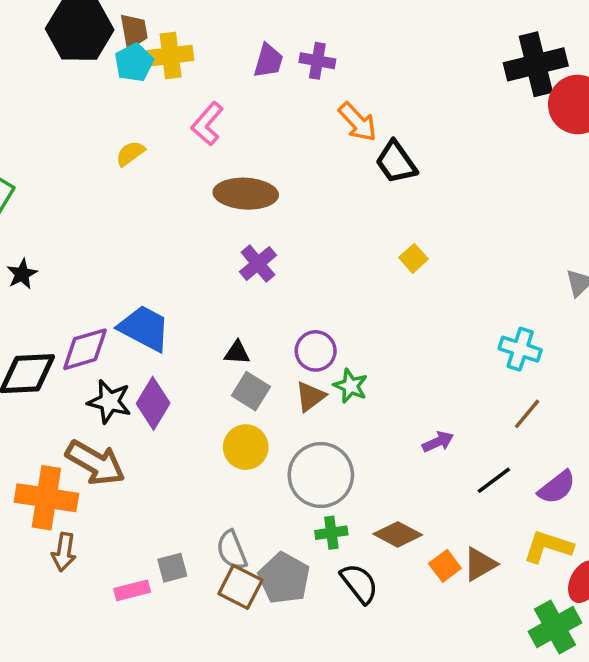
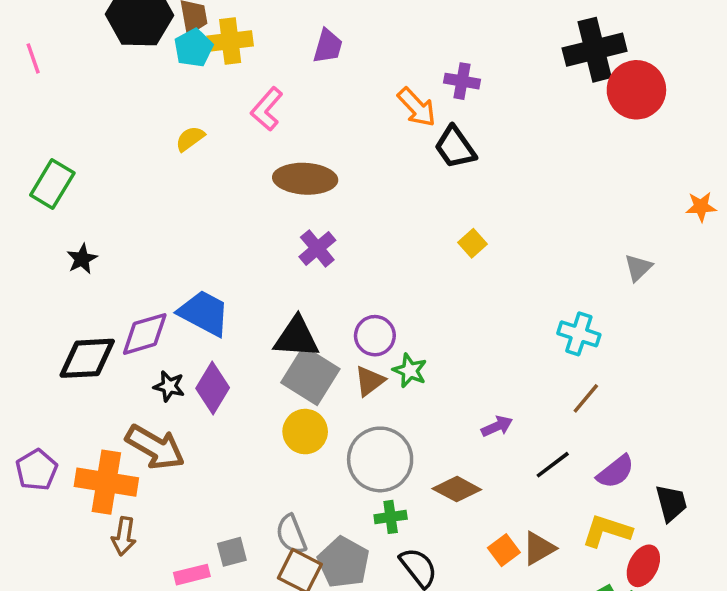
purple cross: (317, 61) -> (462, 81), moved
black triangle: (237, 353) -> (296, 337), size x1.8
gray square: (251, 391) -> (310, 376), size x1.5
black star: (109, 402) -> (169, 386), size x0.7
brown diamond: (398, 534) -> (457, 489), moved

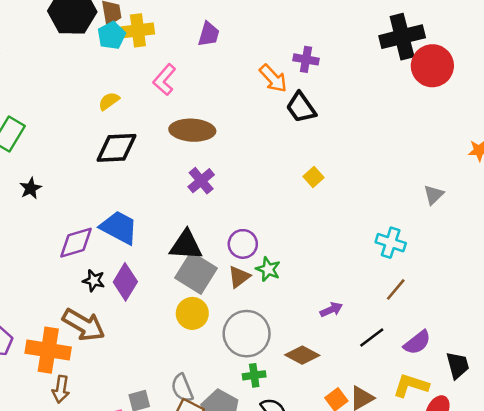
black diamond: (87, 358) -> (116, 148), moved

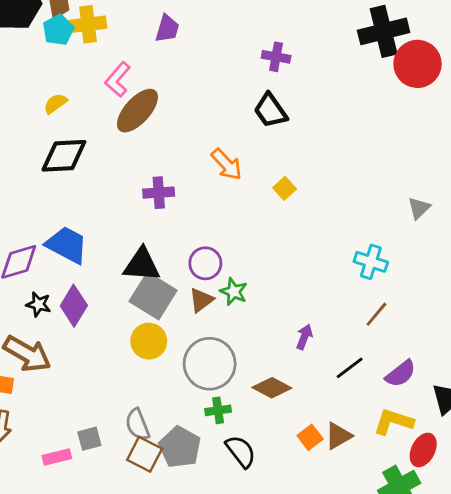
orange arrow: (273, 78) -> (227, 164), moved
brown ellipse: (192, 130) -> (137, 111), moved, turned -51
purple cross: (201, 181) -> (159, 193), turned 36
purple arrow: (331, 310) -> (304, 337), turned -45

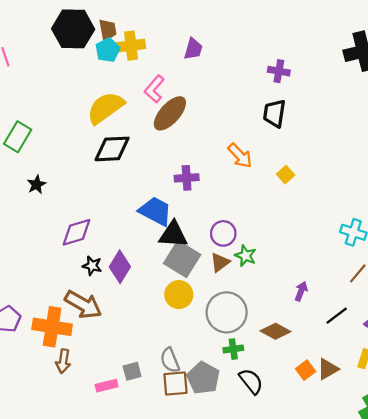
yellow semicircle: (55, 103) -> (105, 108), size x2.0
black trapezoid: (270, 111) -> (274, 113), turned 44
blue trapezoid: (67, 245) -> (155, 211), moved
brown square: (145, 454) -> (175, 383), turned -32

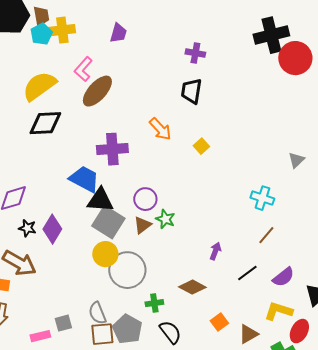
purple cross: (187, 178) -> (112, 149), size x1.4
gray circle: (227, 312) -> (127, 270), moved
brown triangle: (328, 369) -> (248, 334), moved

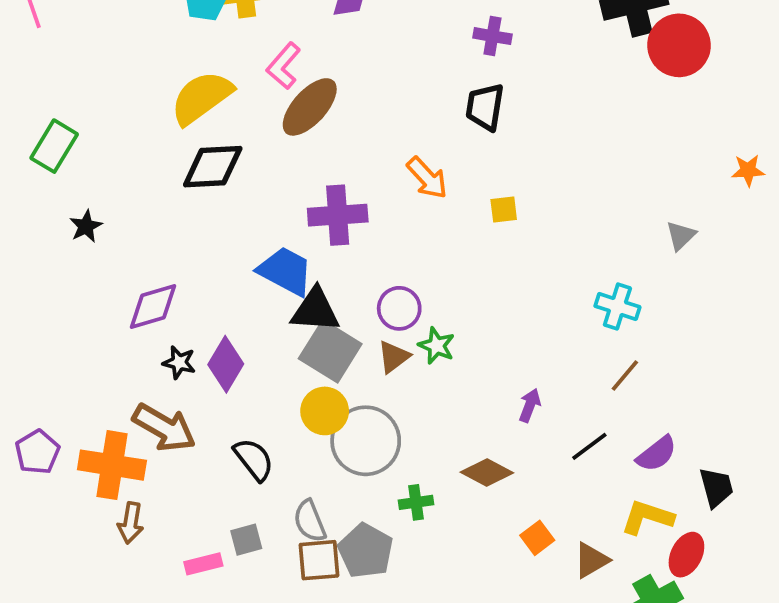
yellow square: (201, 146) -> (504, 210), turned 35
black semicircle: (170, 332) -> (254, 459), moved

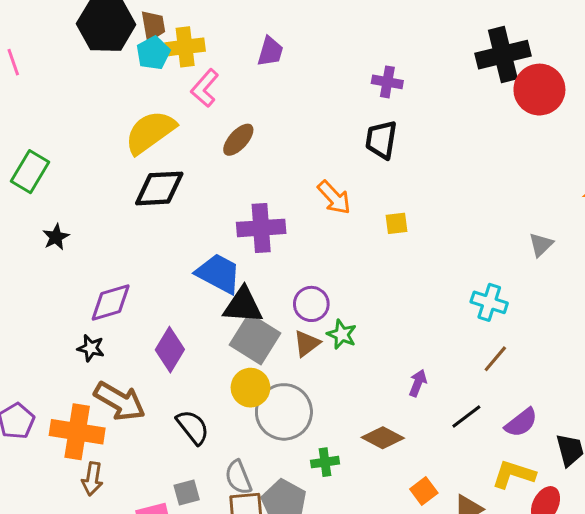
pink L-shape: (284, 66) -> (205, 88), moved
brown ellipse: (310, 107) -> (238, 140), size x0.7
black star: (179, 362) -> (91, 348), moved

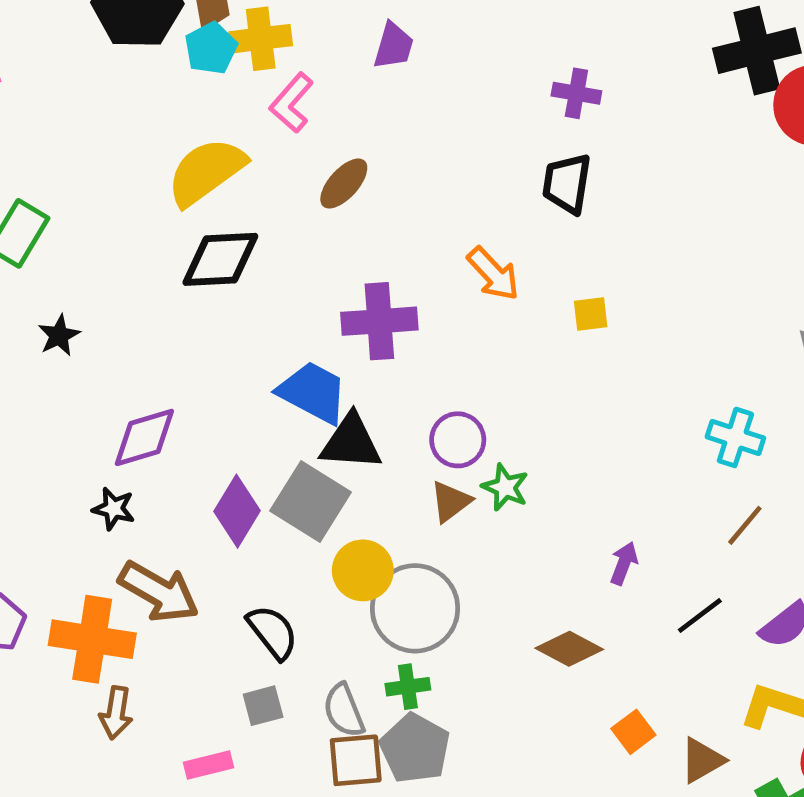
gray square: (255, 339) -> (311, 502), moved
green cross: (325, 462) -> (408, 687), moved
gray square: (187, 493) -> (263, 706), moved

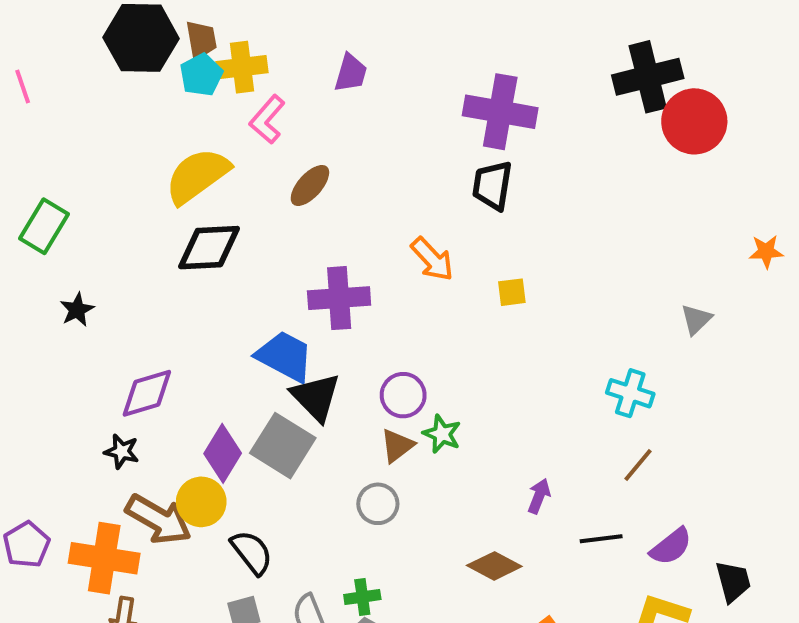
purple cross: (576, 93) -> (500, 112), size x1.8
black triangle: (351, 442) -> (316, 397), turned 42
yellow circle: (363, 570) -> (201, 502), moved
gray circle: (415, 608) -> (378, 504), moved, size x0.6
black line: (700, 615) -> (601, 539), turned 30

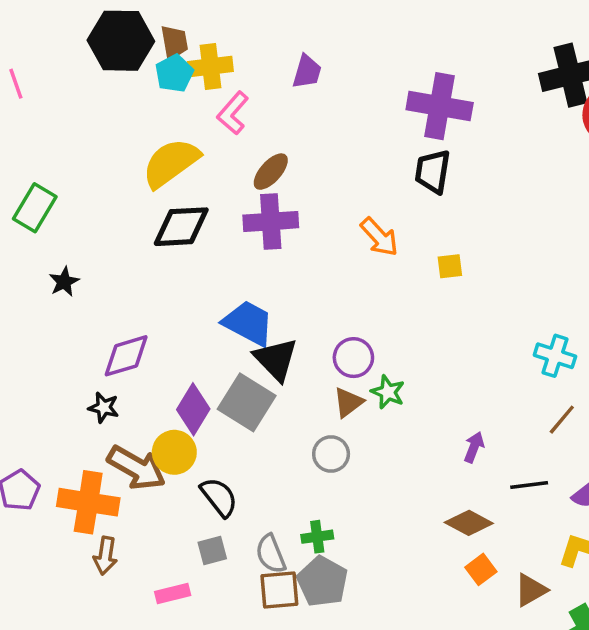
purple cross: (339, 298) -> (271, 221), moved
brown diamond: (494, 566) -> (469, 523), moved

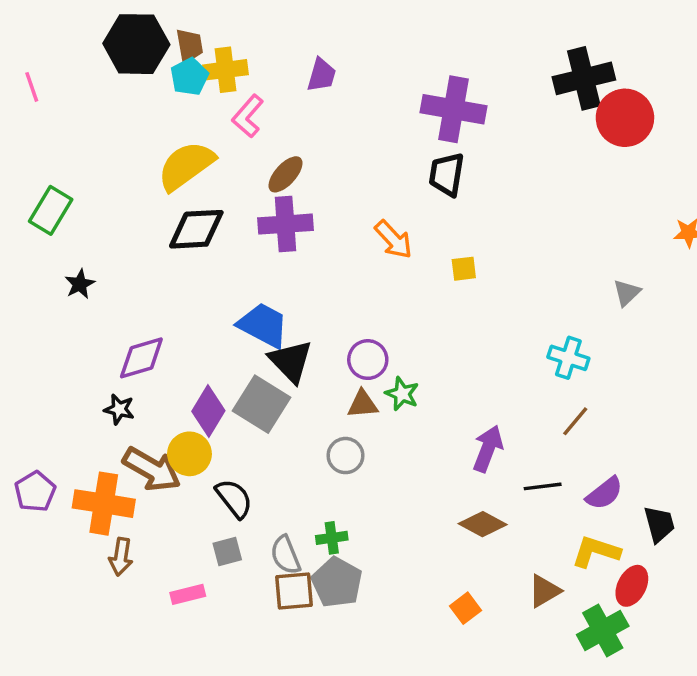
brown triangle: (348, 402) -> (363, 404), turned 32
purple arrow: (474, 447) -> (488, 449), size x1.5
orange square: (481, 569) -> (466, 608), moved

